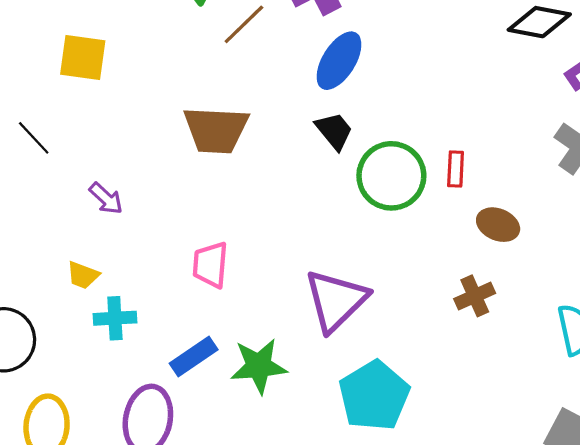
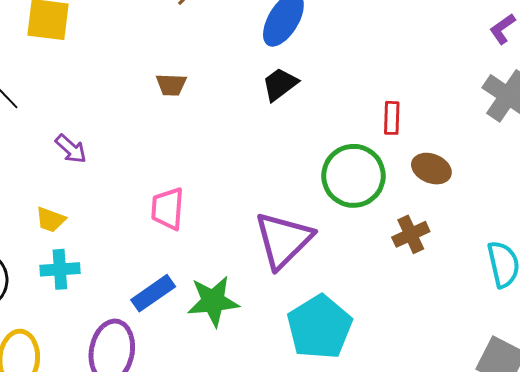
brown trapezoid: (216, 130) -> (171, 85), size x0.5
black trapezoid: (334, 131) -> (280, 84), turned -87
green circle: (391, 176) -> (353, 176), moved
cyan cross: (115, 318) -> (60, 269), moved

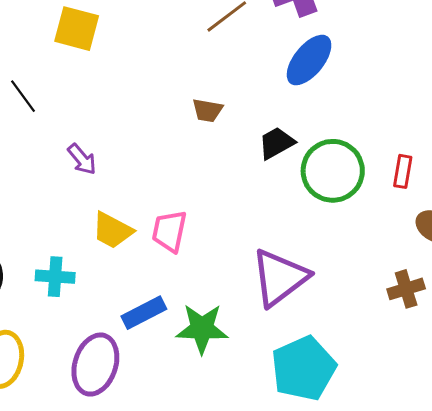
black trapezoid: (280, 84) -> (276, 143), moved
brown trapezoid: (171, 85) -> (207, 110), moved
green circle: (353, 176) -> (333, 171), moved
yellow trapezoid: (51, 220) -> (112, 230), moved, size x1.4

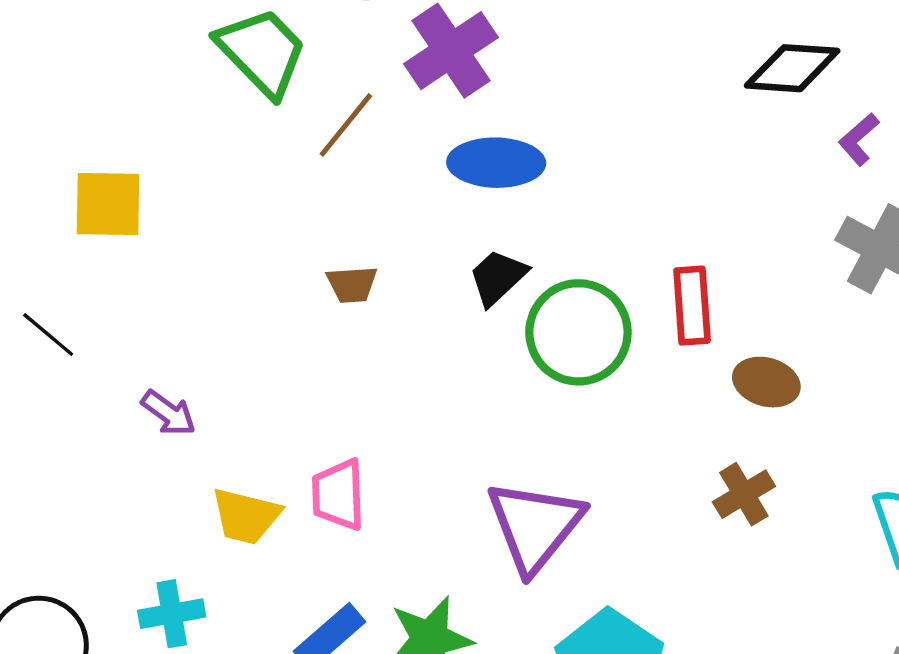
blue ellipse: (309, 60) -> (496, 163), turned 66
black trapezoid: (276, 143) -> (498, 277), moved
red rectangle: (403, 171) -> (692, 306), size x1.4

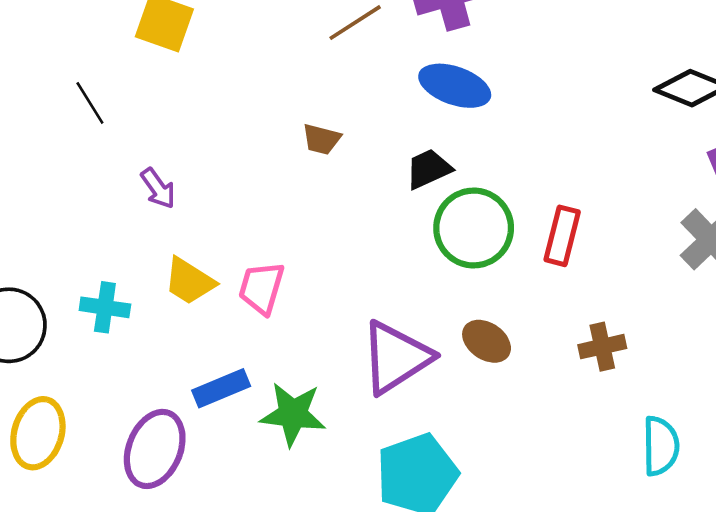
brown ellipse: (766, 382) -> (487, 341), moved
brown cross: (744, 494) -> (602, 347), moved
cyan cross: (172, 614) -> (105, 307), moved

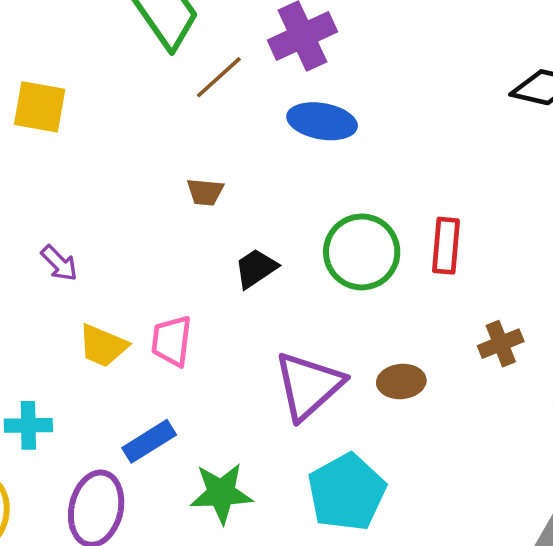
black trapezoid: (428, 169) -> (256, 268), moved
cyan cross: (105, 307) -> (28, 425), moved
brown ellipse: (487, 341) -> (401, 381), moved, turned -30
green star: (293, 414) -> (221, 493), moved

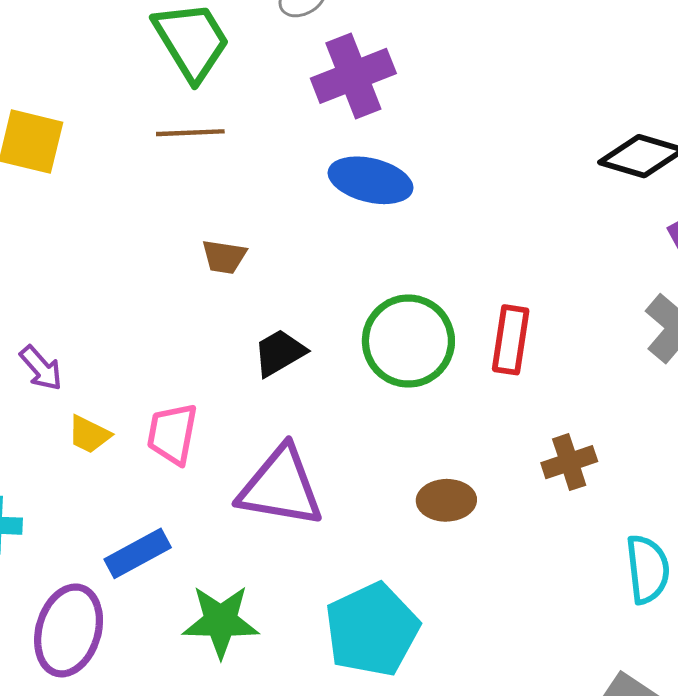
brown line: (219, 77) -> (190, 133), moved, turned 36
purple arrow: (59, 263) -> (41, 368), moved
yellow trapezoid: (103, 346) -> (89, 434), size x0.7
purple triangle: (309, 386) -> (281, 487), moved, turned 48

